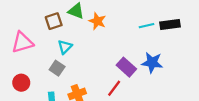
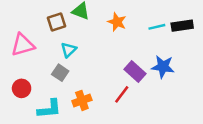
orange star: (97, 21) -> (117, 22), moved

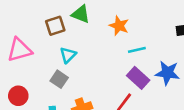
cyan line: (157, 27) -> (137, 50), moved

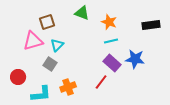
green triangle: (81, 14) -> (82, 13), moved
orange star: (119, 26) -> (109, 22), moved
pink triangle: (20, 50) -> (33, 41), moved

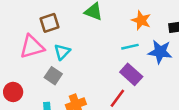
orange star: (109, 22) -> (141, 20), moved
blue star: (135, 59) -> (160, 52), moved

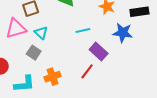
cyan line: (130, 47) -> (83, 31), moved
cyan triangle: (62, 52) -> (41, 33), turned -32

